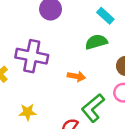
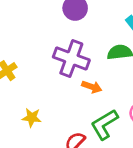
purple cross: (32, 56) -> (71, 59), moved

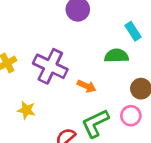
purple cross: (71, 59) -> (50, 66), moved

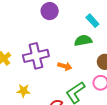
purple cross: (50, 66) -> (36, 56), turned -30

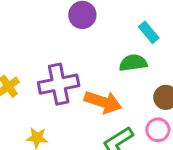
orange arrow: (65, 66) -> (103, 102), size x1.6

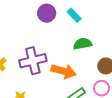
cyan rectangle: (149, 32) -> (74, 15), moved

